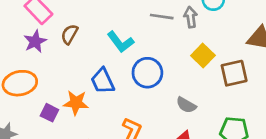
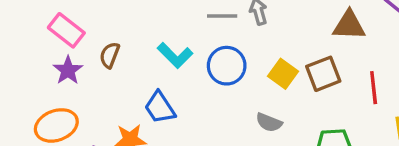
yellow square: (203, 55) -> (283, 74), moved
blue circle: (147, 73) -> (227, 66), moved

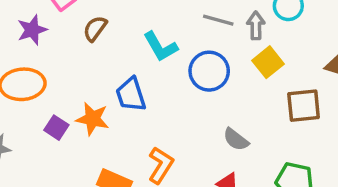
purple star: (68, 70) -> (32, 30), moved
yellow square: (283, 74) -> (268, 62), moved

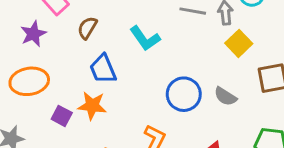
blue circle: (209, 71) -> (184, 94), moved
blue trapezoid: (131, 95) -> (103, 69), moved
gray semicircle: (236, 139) -> (225, 96), moved

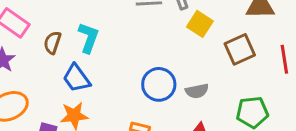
cyan L-shape: (145, 38) -> (88, 38), moved, turned -112
gray semicircle: (225, 96) -> (197, 91), moved, turned -30

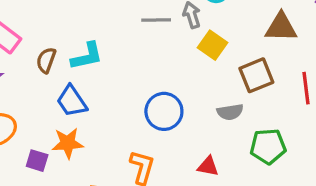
cyan L-shape: (88, 38) -> (87, 56), turned 56
gray semicircle: (197, 91) -> (230, 112), moved

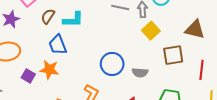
gray semicircle: (230, 112) -> (140, 73), moved

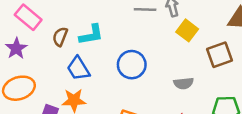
blue circle: (112, 64) -> (132, 65), moved

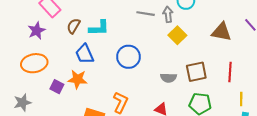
brown square: (220, 55) -> (196, 72), moved

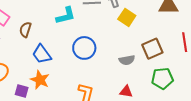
cyan L-shape: (99, 28) -> (66, 16), moved
orange star: (78, 79) -> (40, 80), turned 30

